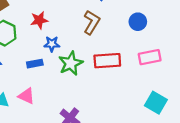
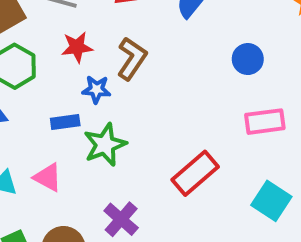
brown L-shape: (92, 22) -> (132, 59), moved
red rectangle: (107, 61) -> (195, 173), moved, turned -40
green star: (71, 63) -> (105, 145), moved

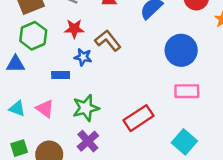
brown L-shape: (132, 59) -> (108, 40), turned -80
blue circle: (248, 59) -> (181, 50), size x1.6
green star: (105, 145) -> (86, 108), moved

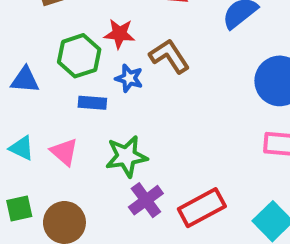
green hexagon: (33, 36) -> (79, 56), moved
red rectangle: (139, 118) -> (202, 208), moved
purple cross: (88, 141) -> (146, 200), moved

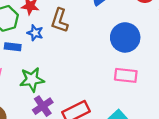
brown L-shape: (169, 56) -> (60, 20), turned -130

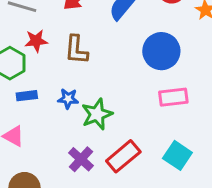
blue star: (35, 33) -> (68, 99), moved
green star: (32, 79) -> (97, 114), moved

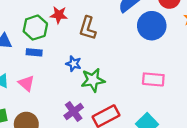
blue circle: (161, 51) -> (152, 26), moved
blue rectangle: (27, 96) -> (34, 52), moved

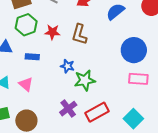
red star: (59, 15) -> (52, 32), moved
blue circle: (152, 26) -> (134, 50), moved
green hexagon: (35, 28) -> (26, 25), moved

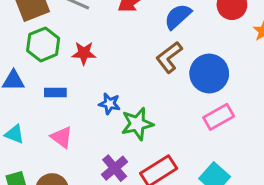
brown L-shape: (79, 34) -> (169, 57), moved, turned 40
pink rectangle: (138, 79) -> (219, 117), turned -30
pink triangle: (26, 84) -> (62, 137), moved

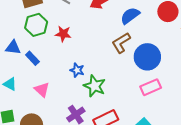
blue rectangle: (55, 93) -> (32, 58), moved, turned 40
green star: (137, 124) -> (95, 86), turned 30

